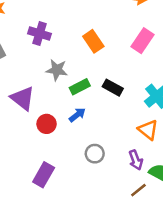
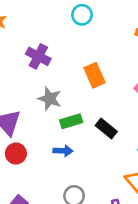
blue arrow: (77, 115) -> (63, 151), turned 30
red circle: (47, 124) -> (16, 154), moved

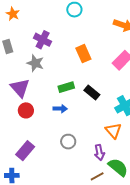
gray star: (50, 99) -> (35, 63), moved

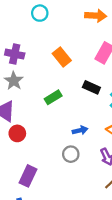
gray star: (35, 63) -> (14, 81), turned 30
black rectangle: (92, 92) -> (91, 87), moved
blue arrow: (60, 109) -> (80, 130), moved

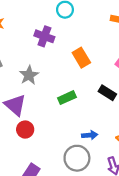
purple cross: (15, 54) -> (44, 36), moved
gray circle: (71, 154) -> (77, 158), size x1.5

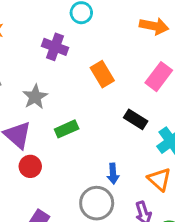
green rectangle: (67, 98) -> (67, 129), moved
blue arrow: (90, 135) -> (113, 174), turned 91

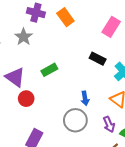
orange rectangle: (102, 74) -> (65, 17), moved
gray star: (35, 97) -> (24, 37), moved

